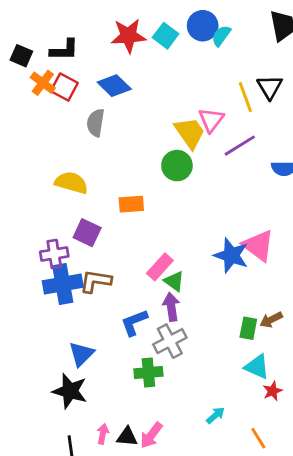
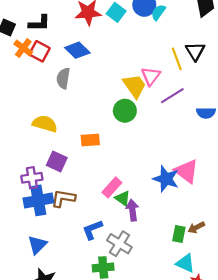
purple arrow: (171, 307) -> (132, 210), moved
gray cross: (170, 341) -> (119, 244), turned -30
blue triangle: (81, 354) -> (37, 245), moved

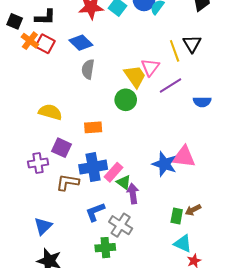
gray semicircle: (63, 78) -> (88, 69), moved
pink triangle: (186, 171) -> (184, 157), turned -30
blue cross: (38, 200) -> (93, 167), moved

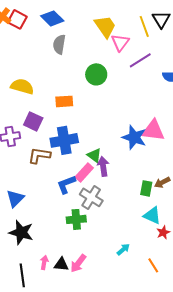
yellow trapezoid: (135, 76) -> (105, 26), moved
pink rectangle: (113, 172) -> (84, 172), moved

